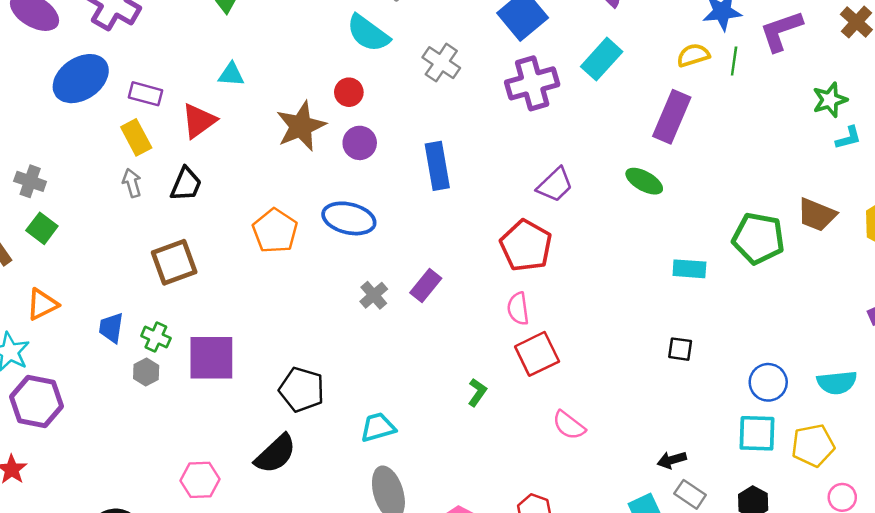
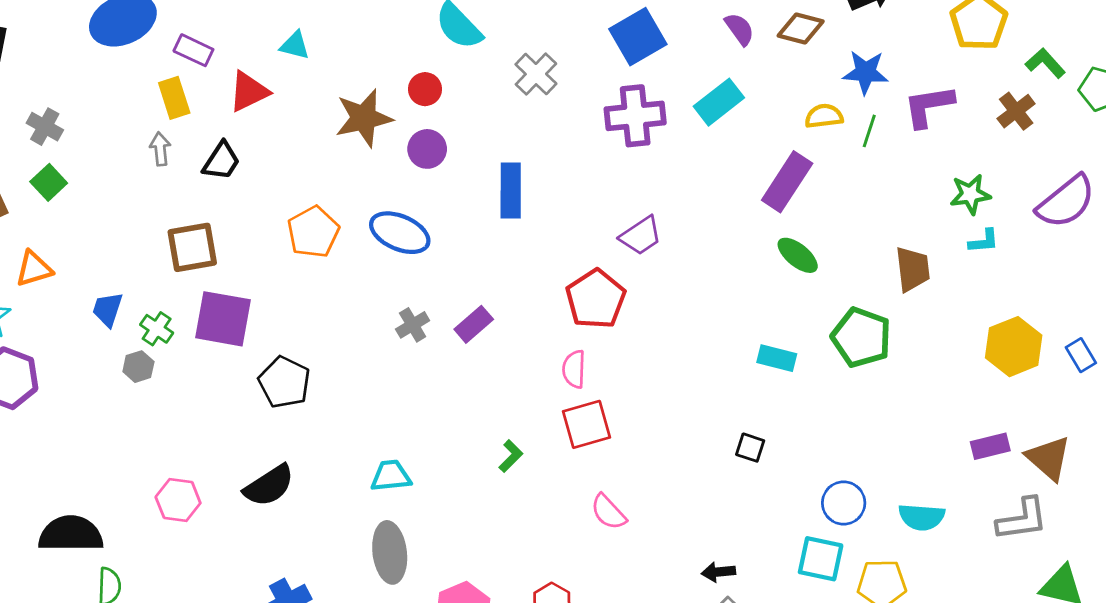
green ellipse: (644, 181) -> (798, 255), moved
brown trapezoid: (817, 215) -> (913, 269), moved, turned -129
purple square: (211, 358) -> (223, 319), moved
black pentagon: (302, 390) -> (284, 382), moved

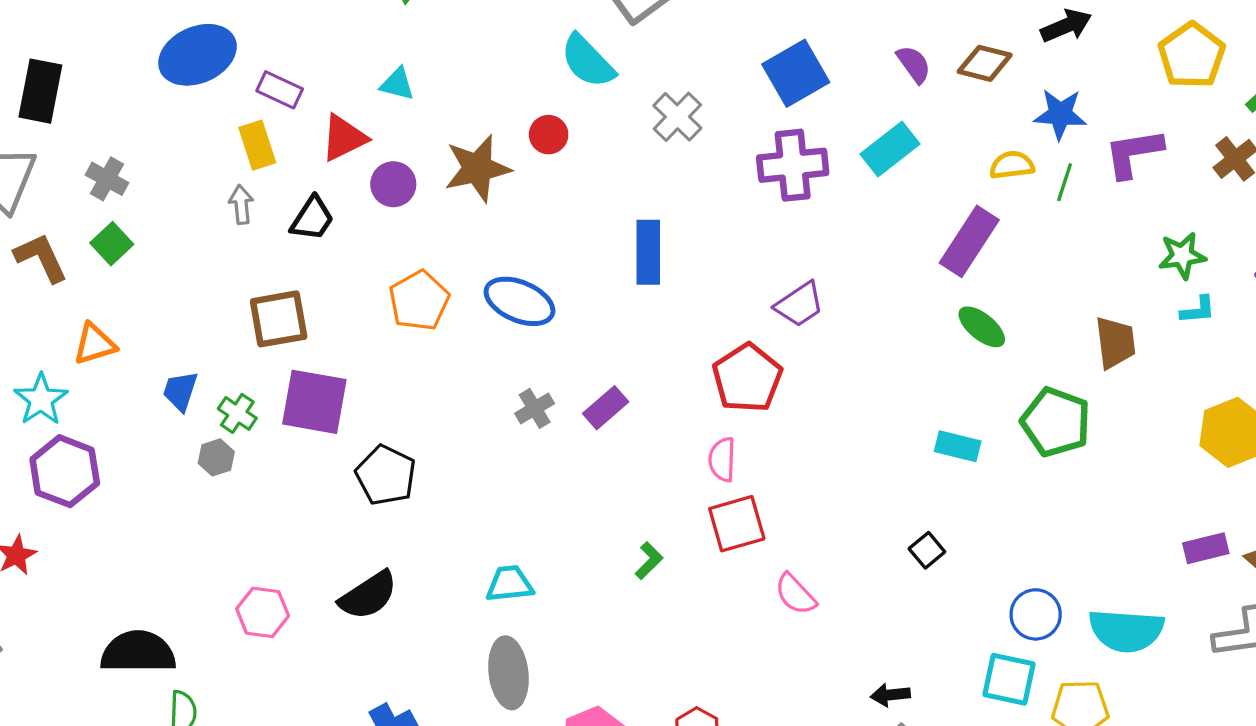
purple circle: (427, 149) -> (393, 184), moved
black square: (750, 448) -> (927, 550), turned 32
pink semicircle: (608, 512) -> (795, 594), moved
cyan semicircle: (922, 517) -> (1126, 631), size x1.4

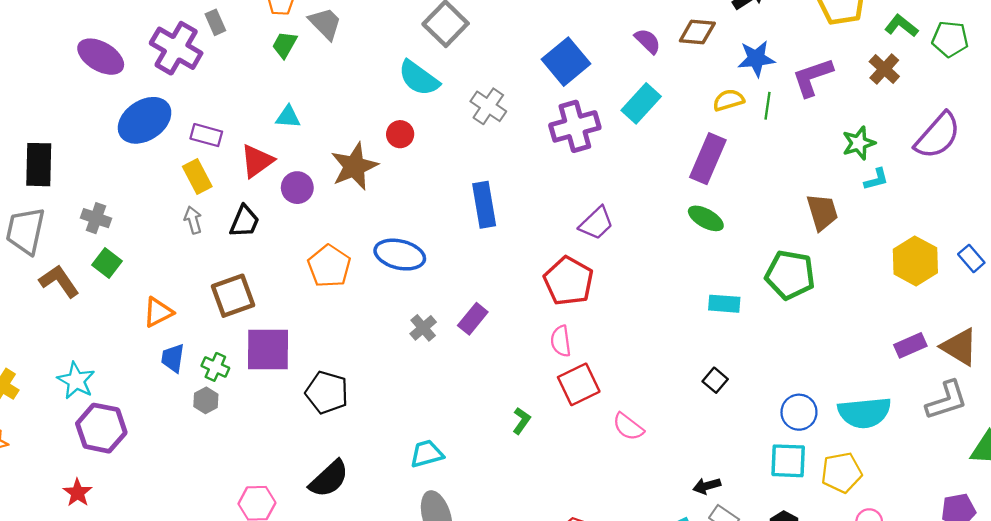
green ellipse: (982, 327) -> (706, 218), moved
orange triangle: (95, 344) -> (158, 312), moved

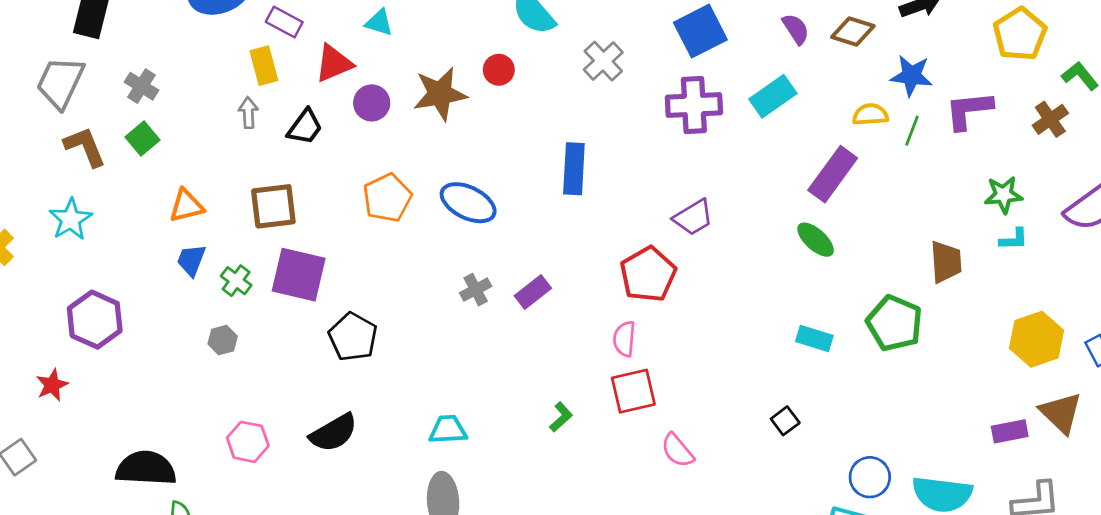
brown triangle: (959, 347) -> (1061, 413), moved
cyan star: (76, 381) -> (71, 219), moved
gray hexagon: (206, 400) -> (223, 340), moved

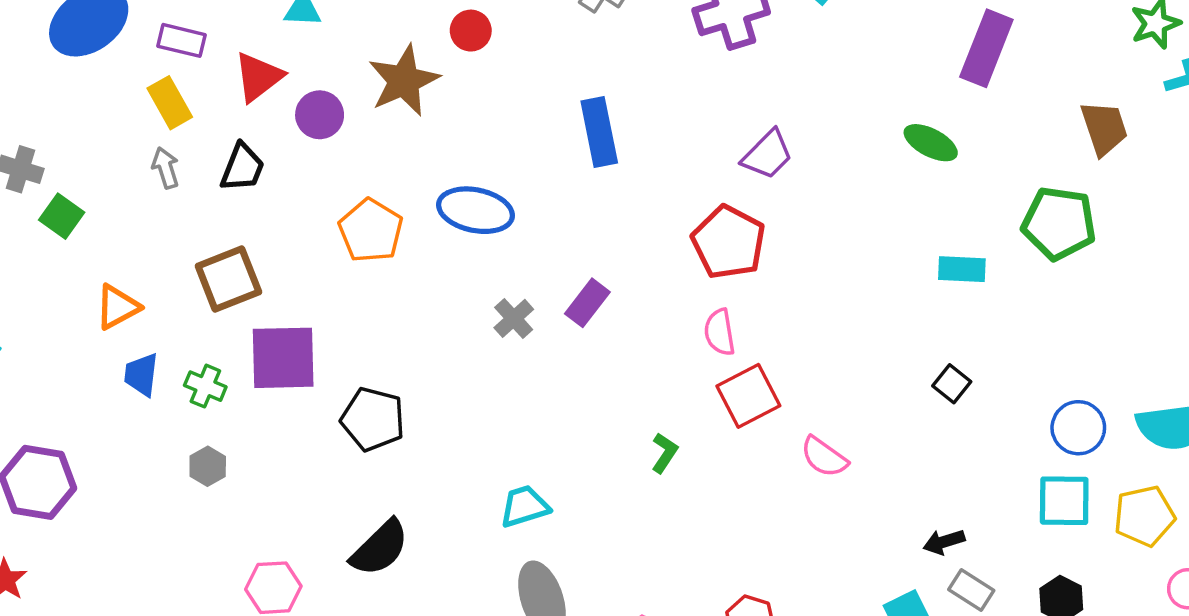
green square: (142, 138) -> (62, 216), moved
purple rectangle: (833, 174) -> (986, 48), moved

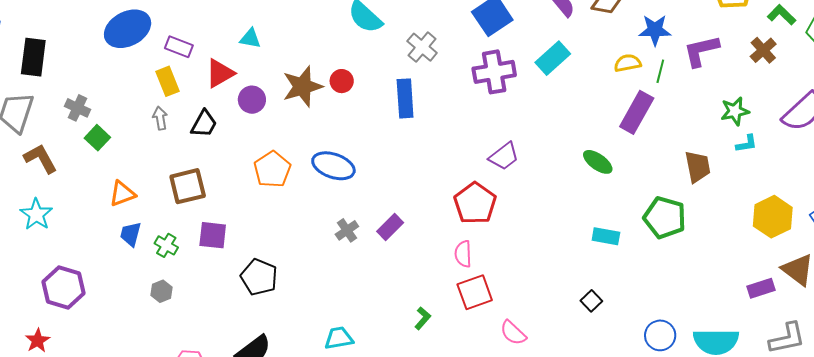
red circle: (471, 31) -> (342, 81), moved
blue rectangle: (599, 132) -> (405, 98), moved
purple square: (283, 358) -> (213, 235), size x0.7

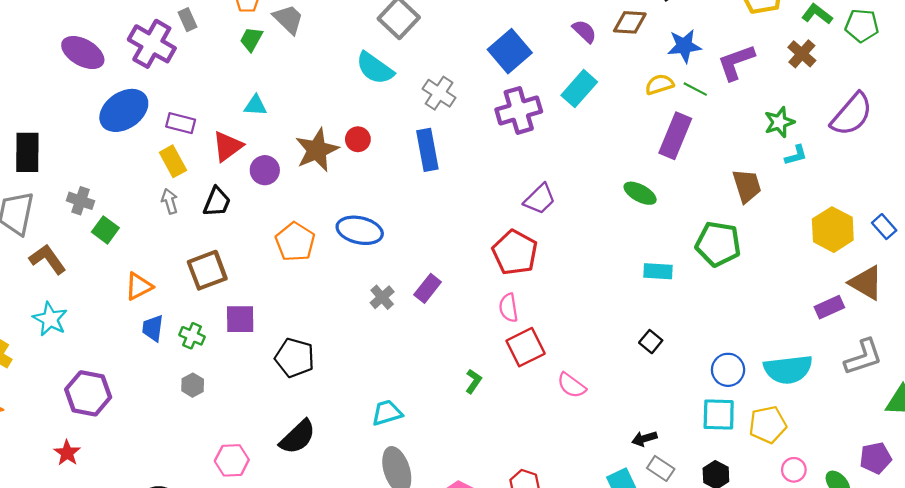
green line: (660, 71) -> (695, 89), turned -70

